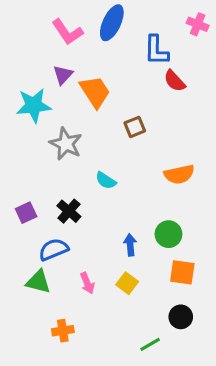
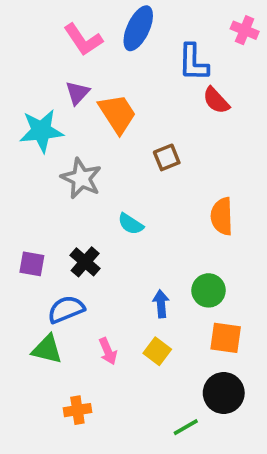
orange semicircle: (179, 174) -> (222, 216), turned 100
purple square: (26, 213) -> (32, 264), turned 35
black circle: (181, 317) -> (224, 393), size x1.4

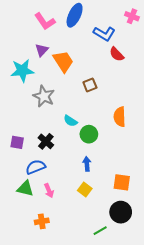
blue L-shape: (193, 62) -> (104, 34), turned -60
green circle: (209, 290) -> (89, 134), moved
pink arrow: (108, 351) -> (49, 191), moved

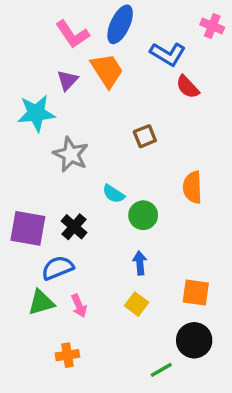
orange trapezoid: (63, 61) -> (107, 70), moved
purple square: (17, 142) -> (28, 228), size x1.6
green triangle: (25, 189) -> (41, 302), turned -30

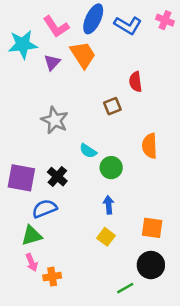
blue L-shape: (168, 54) -> (128, 25), moved
red semicircle: (188, 87) -> (136, 82), moved, turned 36
cyan star: (36, 113) -> (23, 45), moved
pink arrow: (79, 306) -> (32, 262), moved

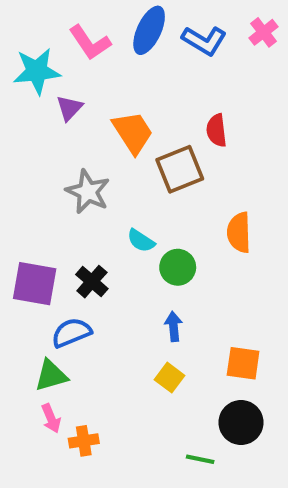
pink cross: (165, 20) -> (263, 32), turned 30
orange trapezoid: (83, 55) -> (133, 132), moved
purple triangle: (52, 62) -> (69, 108), moved
brown square: (112, 106) -> (180, 169), size x1.6
green line: (125, 288) -> (200, 459), turned 42

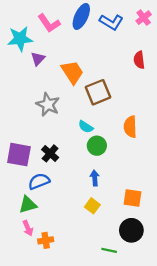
red semicircle: (216, 130) -> (139, 60), moved
cyan semicircle: (141, 241) -> (86, 127), moved

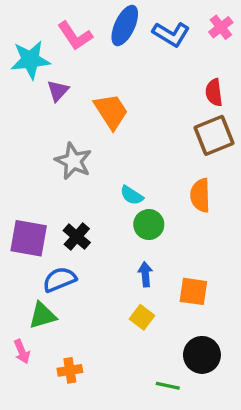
brown square: (98, 92) -> (214, 135), moved
orange square: (133, 198) -> (193, 291), moved
pink arrow: (28, 228) -> (22, 351), moved

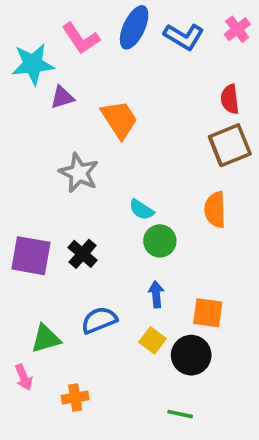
purple triangle: (58, 91) -> (62, 97), turned 30
blue semicircle: (60, 279) -> (99, 320), moved
black circle: (202, 355) -> (191, 355), moved

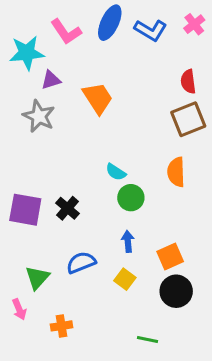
gray star: (79, 173) -> (39, 116), moved
orange square: (208, 313) -> (170, 257), turned -32
green triangle: (46, 339) -> (37, 278), turned -32
black circle: (191, 355) -> (176, 291), moved

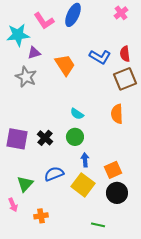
pink cross: (194, 24) -> (121, 13), moved
blue L-shape: (151, 30) -> (100, 57), moved
green circle: (131, 198) -> (75, 137), moved
yellow square: (125, 279) -> (83, 185), size x1.6

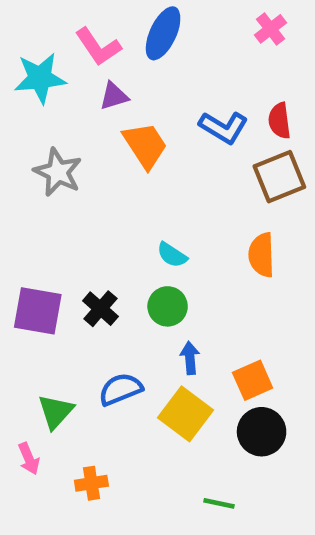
purple triangle: (34, 53) -> (114, 96), moved

